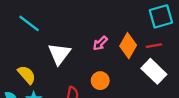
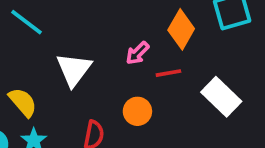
orange diamond: (128, 46) -> (181, 29), moved
red line: (154, 46) -> (168, 73), moved

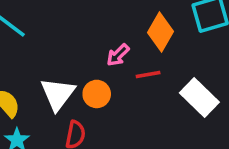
white triangle: (74, 69) -> (58, 94), moved
orange circle: (137, 111) -> (97, 94), moved

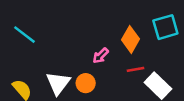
red line: (148, 74) -> (135, 69), moved

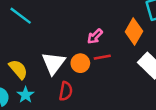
orange diamond: (131, 39) -> (134, 32), moved
red line: (135, 69) -> (102, 57), moved

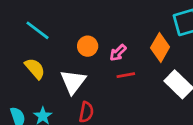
orange circle: (80, 63) -> (88, 46), moved
yellow semicircle: (18, 69) -> (35, 69), moved

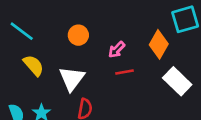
cyan line: (37, 30) -> (22, 31), moved
orange circle: (88, 46) -> (78, 35), moved

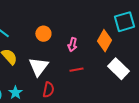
pink arrow: (117, 50) -> (72, 45), turned -32
red line: (124, 72) -> (76, 70), moved

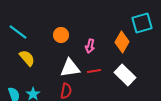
white triangle: (38, 67) -> (70, 68), moved, turned 45
white rectangle: (118, 69) -> (125, 75), moved

